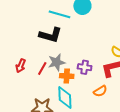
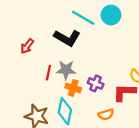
red arrow: (21, 66) -> (27, 46), moved
red line: (42, 69) -> (48, 73), turned -32

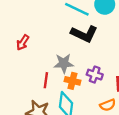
black L-shape: (67, 38) -> (84, 34), moved
red line: (48, 73) -> (46, 80), moved

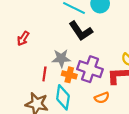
black L-shape: (84, 34) -> (81, 31), turned 30
purple cross: (95, 75) -> (90, 69), size x1.6

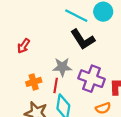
red line: (44, 74) -> (56, 85), moved
orange cross: (69, 75) -> (34, 82), moved, turned -32

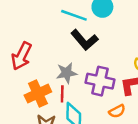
red arrow: (24, 46) -> (21, 56), size x1.6
orange cross: (34, 82) -> (38, 93), size x1.5

